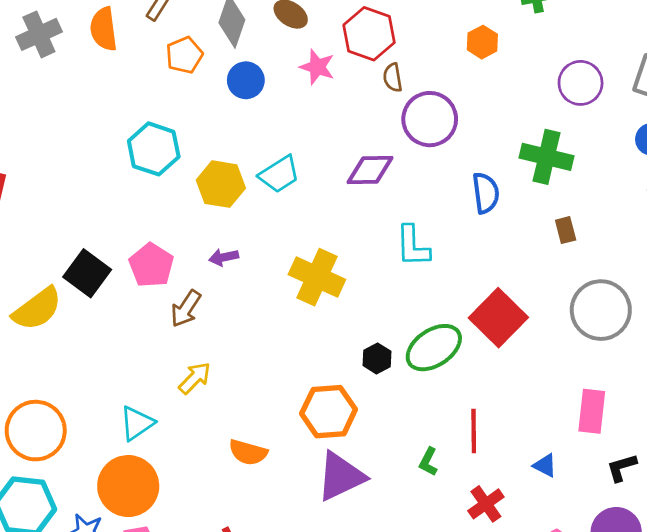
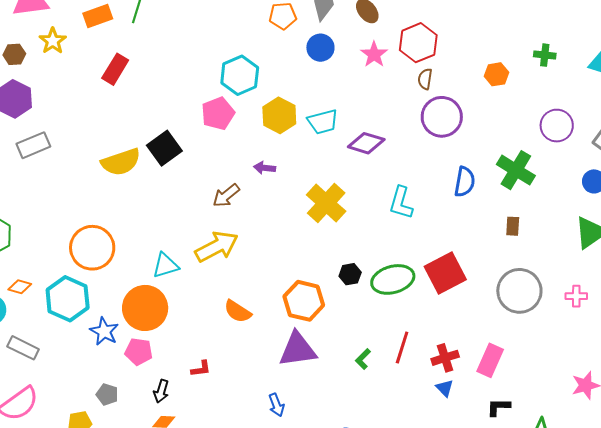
purple diamond: (370, 170) -> (366, 143), moved
pink pentagon: (151, 265) -> (218, 113), moved
yellow arrow: (195, 378) -> (217, 247), size x1.6
red cross: (486, 504) -> (445, 358), moved

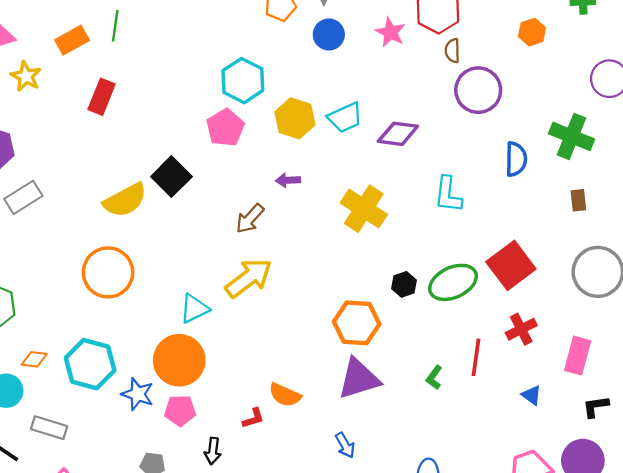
orange circle: (92, 248) -> (108, 272), moved
orange semicircle: (238, 311) -> (285, 395), moved
red cross: (445, 358) -> (521, 329), moved

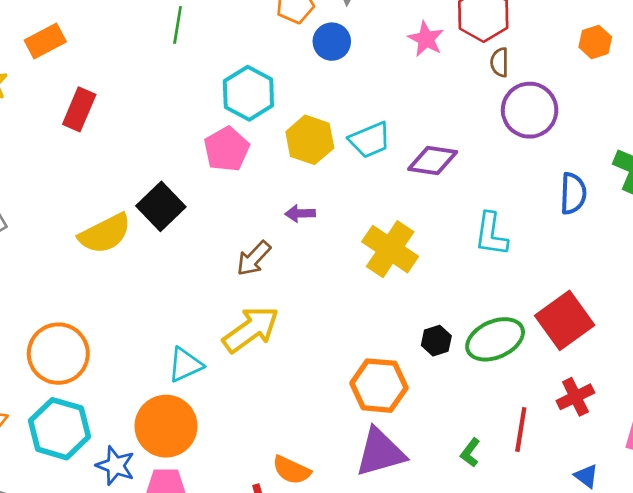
green line: (115, 26) -> (178, 25), moved
blue circle: (329, 35) -> (332, 42), moved
orange circle: (108, 272) -> (58, 354), moved

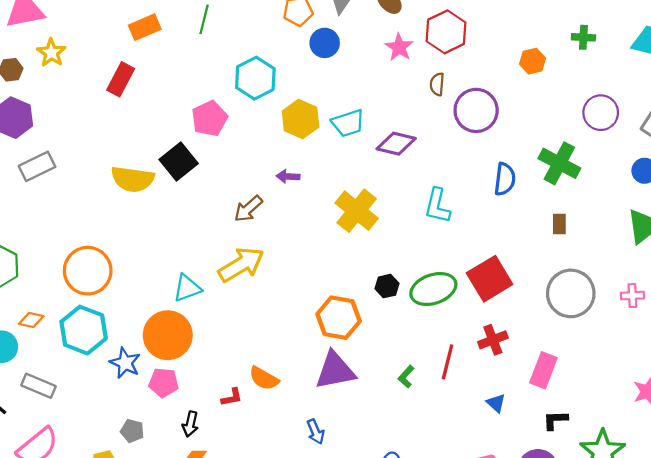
orange rectangle: (45, 41) -> (145, 27), moved
brown semicircle: (500, 62) -> (437, 84), moved
pink pentagon: (227, 149) -> (209, 119), moved
yellow semicircle: (105, 234) -> (133, 179), turned 30

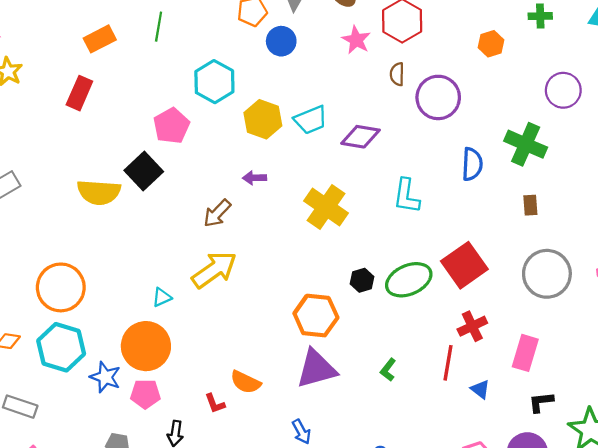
cyan triangle: (187, 288) -> (162, 297), size x0.7
red line: (448, 362) -> (448, 363), moved
red L-shape: (232, 397) -> (215, 403), turned 85

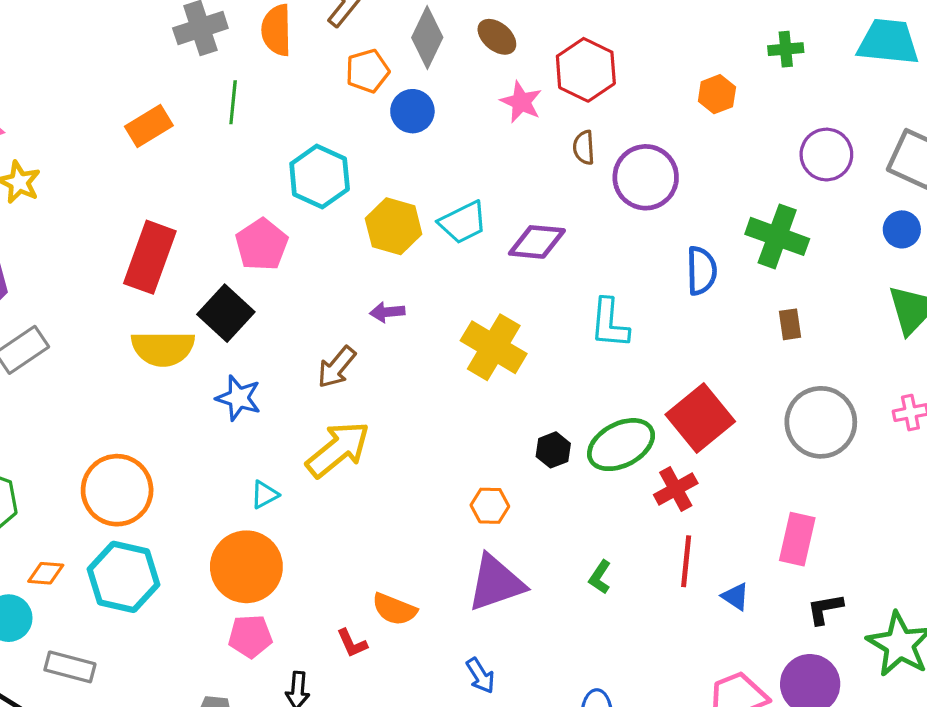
red rectangle: (79, 93) -> (150, 257), moved, size x1.4
orange hexagon: (316, 316) -> (490, 506), size x0.6
red cross: (472, 326) -> (676, 489), moved
blue star: (105, 377) -> (239, 398), moved

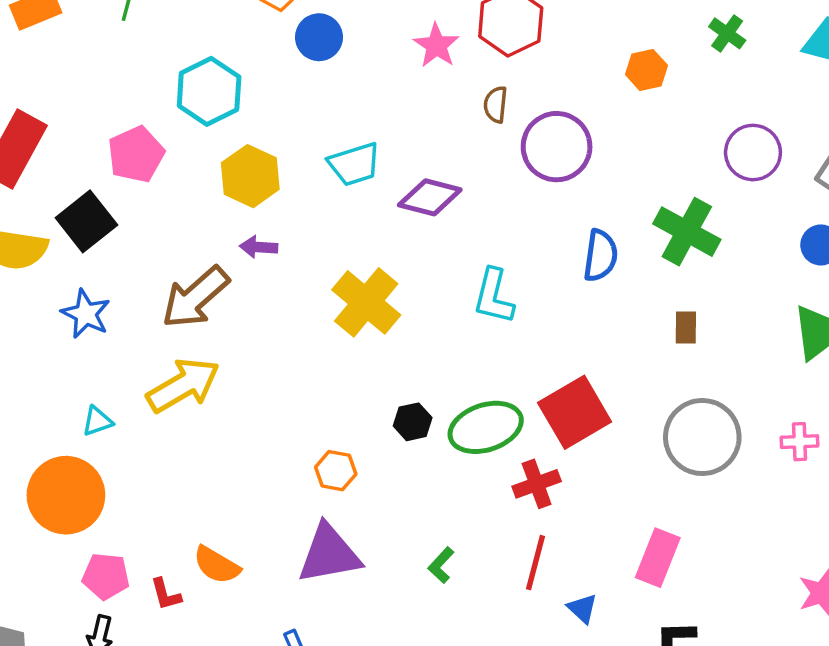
green cross: (786, 49) -> (727, 33), turned 32
yellow hexagon: (394, 226) -> (250, 176), moved
brown arrow: (337, 367) -> (195, 297), size x1.5
pink pentagon: (250, 636) -> (106, 576), moved

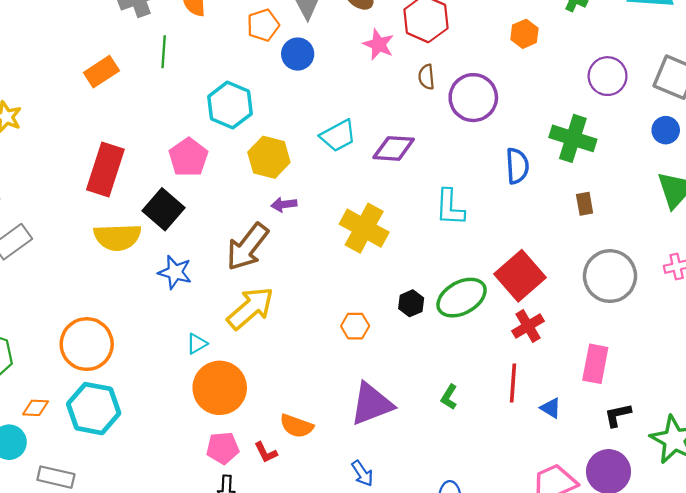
orange hexagon: (336, 471) -> (355, 326), moved
red cross: (537, 484) -> (528, 326), moved
orange circle: (66, 495) -> (220, 388), moved

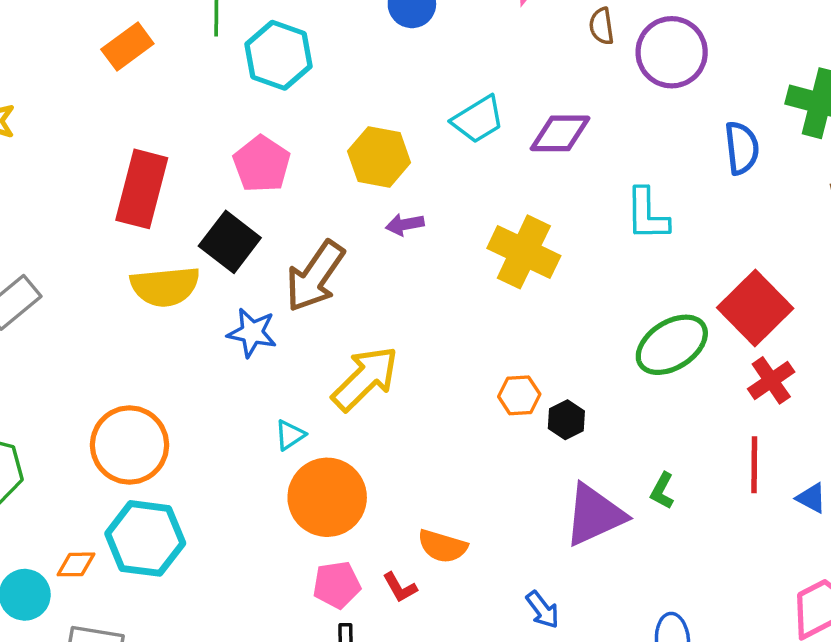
cyan hexagon: (230, 105) -> (279, 55), moved
brown arrow: (247, 247) -> (315, 276), moved
black hexagon: (411, 303) -> (566, 420), moved
purple triangle: (372, 404) -> (594, 515), moved
orange diamond: (36, 408) -> (76, 564), moved

